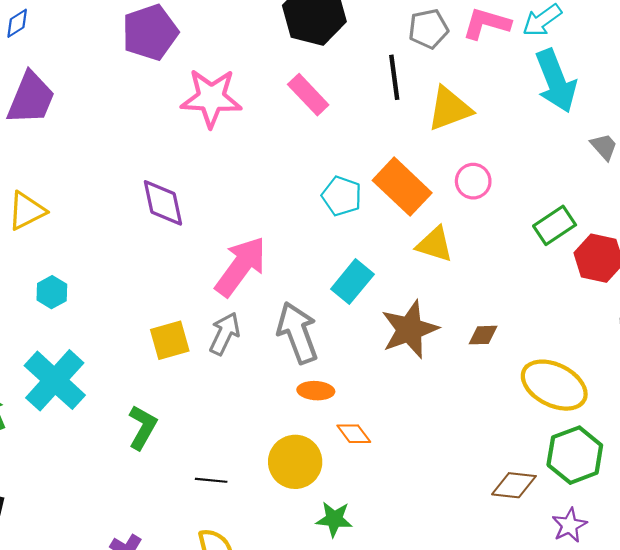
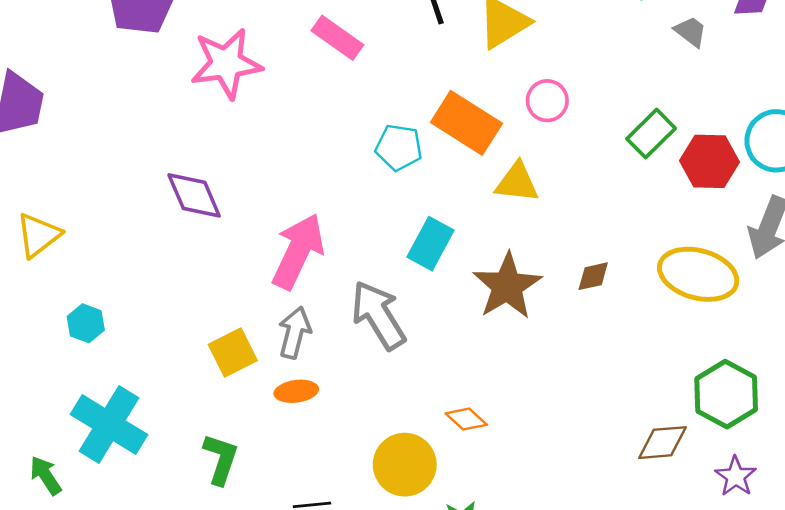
yellow ellipse: (554, 385) -> (698, 274), moved
orange ellipse: (316, 391) -> (296, 391), moved

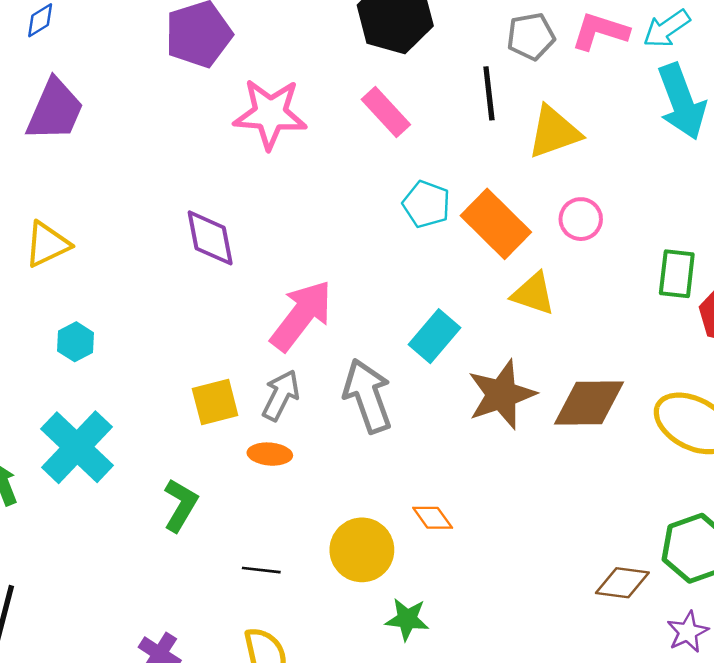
green rectangle: (651, 134) -> (677, 274), turned -51
cyan pentagon: (399, 147) -> (426, 204), moved
brown diamond: (593, 276) -> (589, 403), size x2.0

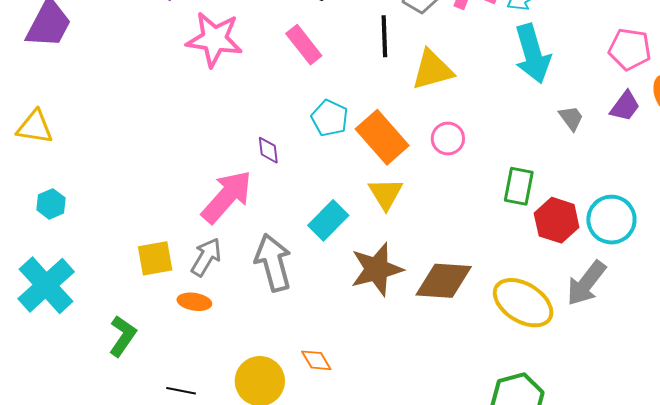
purple diamond: (210, 238) -> (268, 150), moved, size x0.6
yellow triangle: (47, 244) -> (35, 127), turned 30
yellow triangle: (533, 294) -> (386, 194), moved, turned 36

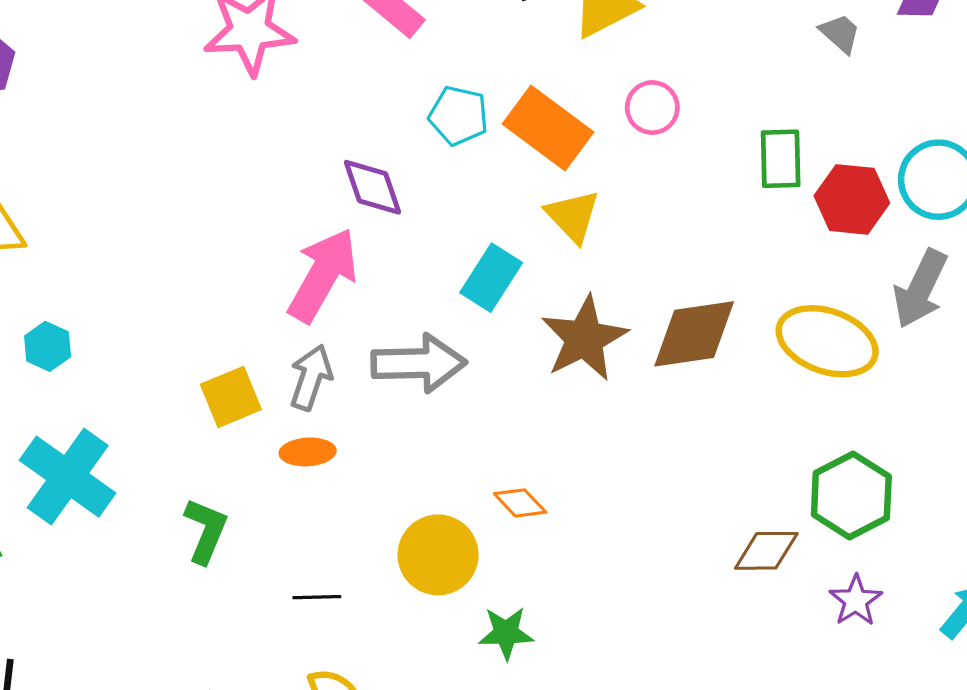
purple diamond: (268, 150) -> (373, 187), size x1.5
gray arrow: (273, 263) -> (419, 363), turned 116

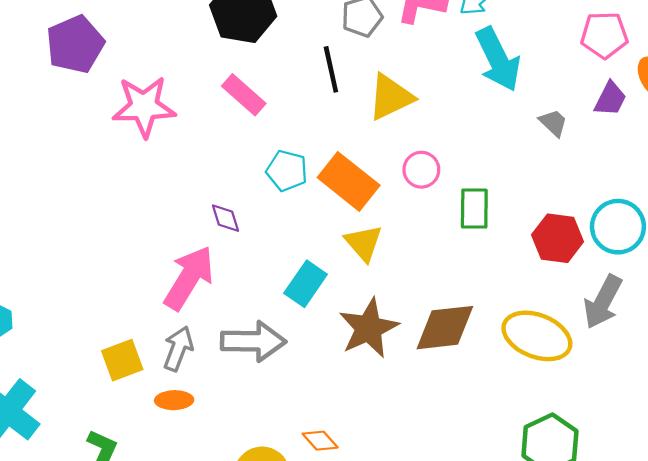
green rectangle: (781, 159) -> (474, 209), moved
purple diamond: (373, 187) -> (226, 218), size x0.7

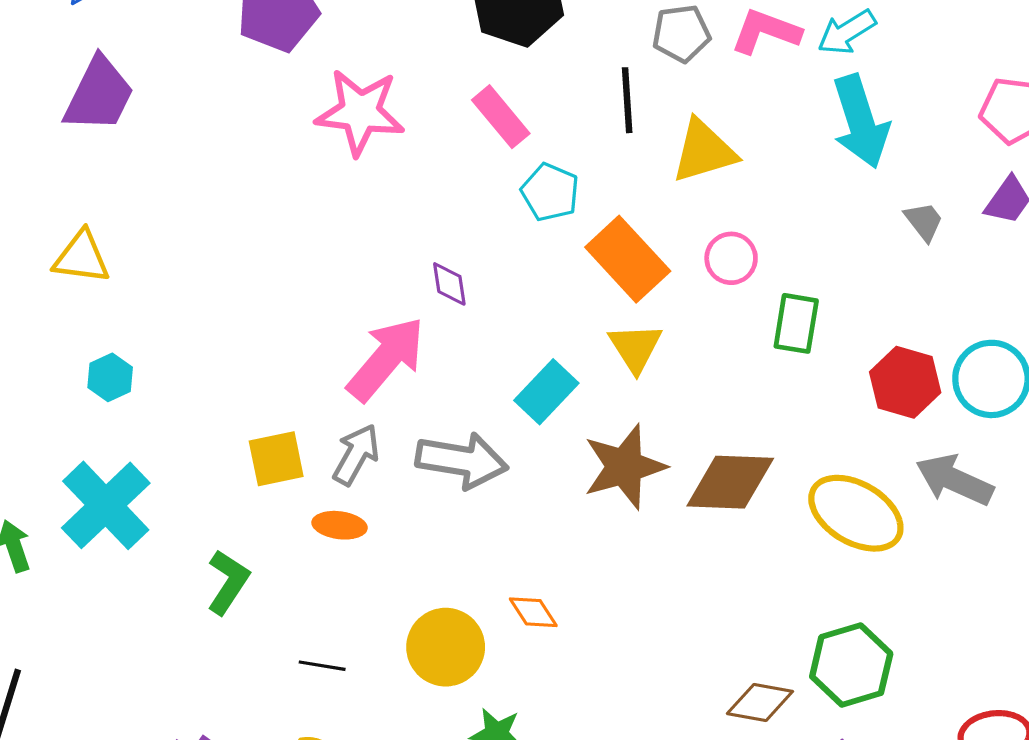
cyan pentagon: (287, 171) -> (550, 192), moved
gray arrow: (603, 302) -> (954, 480), turned 78

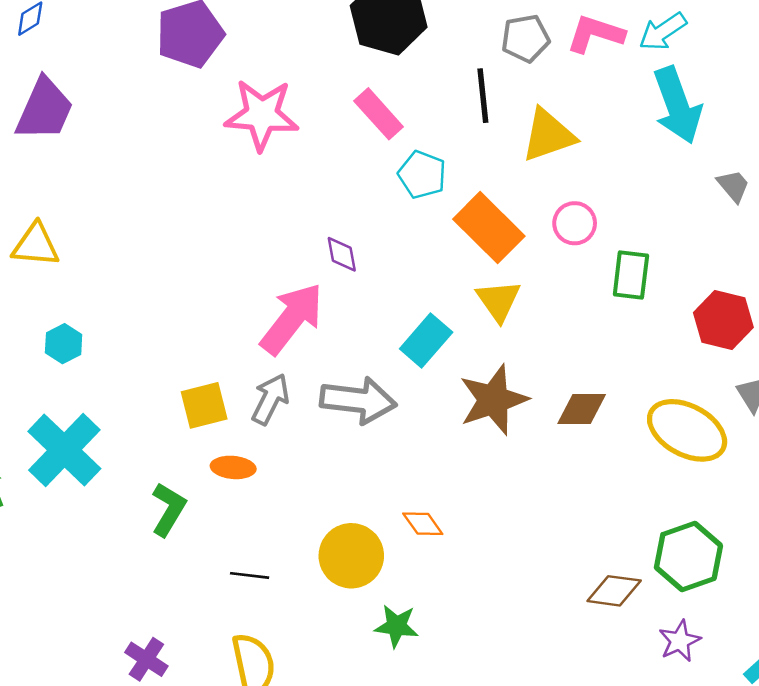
brown diamond: (730, 482) -> (582, 409), size x0.7
orange ellipse: (340, 525) -> (233, 467), moved

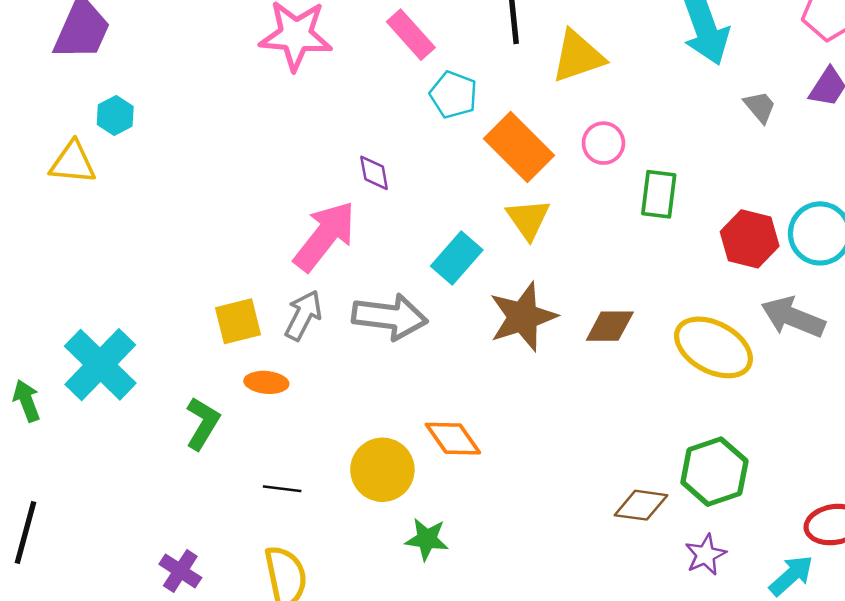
cyan hexagon: (64, 344) -> (115, 115), moved
orange diamond: (423, 524) -> (453, 439), size x1.4

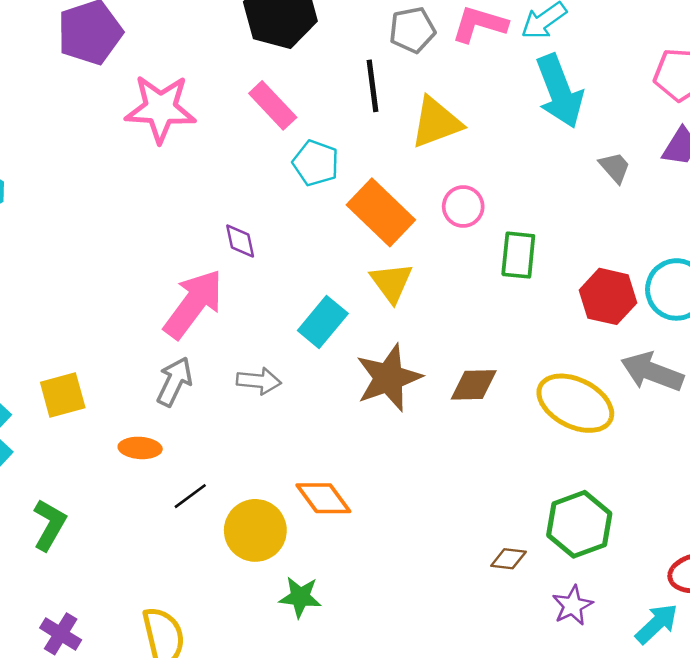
gray arrow: (390, 317) -> (259, 381), size x0.6
yellow square: (238, 321) -> (63, 395), moved
green L-shape: (203, 423) -> (49, 525), moved
black line: (282, 489) -> (190, 496), moved, turned -42
brown diamond: (641, 505) -> (508, 559), size x0.7

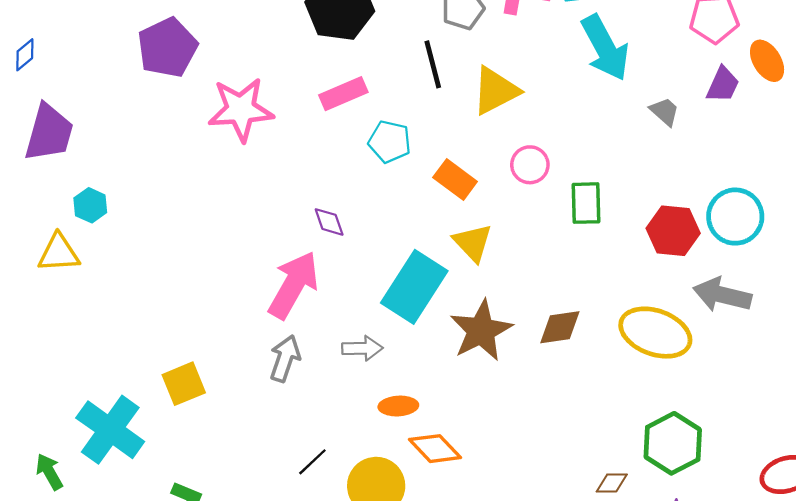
pink rectangle: (273, 105) -> (343, 94), turned -63
orange rectangle: (381, 212) -> (455, 180), size x0.7
cyan rectangle: (323, 322) -> (414, 287), size x1.5
orange ellipse: (140, 448) -> (398, 406), moved

